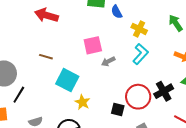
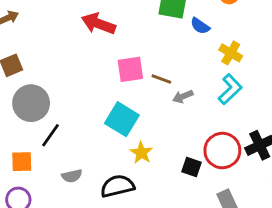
blue semicircle: (117, 12) -> (200, 26), turned -32
pink square: (93, 45) -> (130, 69), moved
brown line: (46, 57) -> (161, 79), moved

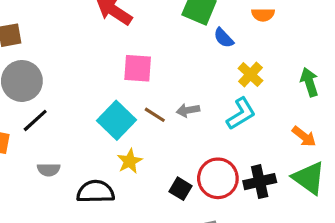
brown line: (161, 79) -> (155, 115), moved

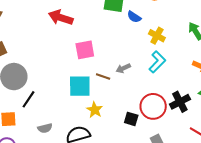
cyan square: (116, 120) -> (80, 86), turned -30

